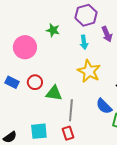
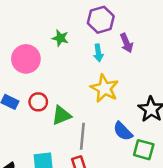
green triangle: (54, 93) -> (62, 115), turned -30

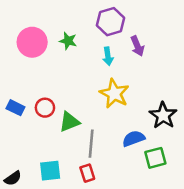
pink circle: (26, 59) -> (32, 42), moved
blue semicircle: (123, 131) -> (134, 139), turned 115
green square: (144, 150) -> (155, 158), turned -30

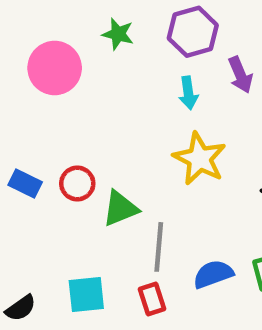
green star: (68, 41) -> (118, 34), moved
blue semicircle: (134, 139) -> (213, 274), moved

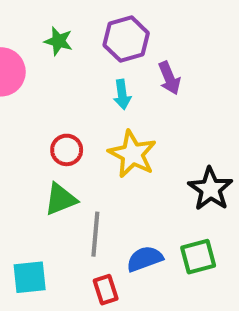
red circle: (77, 184) -> (67, 150), moved
red rectangle: (152, 299) -> (106, 290), moved

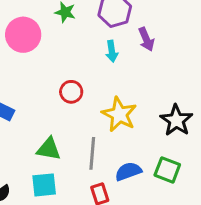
yellow star: (132, 154) -> (119, 114), moved
green triangle: (60, 199) -> (49, 149), moved, turned 32
green square: (198, 257) -> (167, 170), turned 36

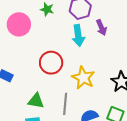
cyan arrow: (112, 51) -> (78, 35), size x1.5
red circle: (71, 92) -> (51, 63), size x1.5

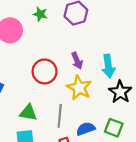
purple arrow: (101, 27) -> (77, 61), moved
cyan arrow: (78, 35) -> (108, 66), moved

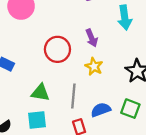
cyan arrow: (108, 66) -> (125, 17), moved
yellow star: (79, 88) -> (94, 66), size x0.7

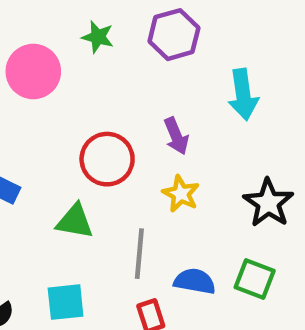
green triangle: (40, 93) -> (75, 221), moved
blue semicircle: (101, 110) -> (195, 281), turned 30

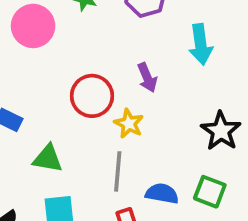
yellow star: (181, 194) -> (129, 124), moved
green triangle: (75, 221) -> (48, 159), moved

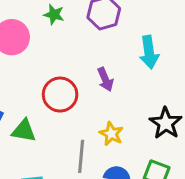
yellow star: (129, 124) -> (111, 134), moved
green triangle: (48, 159) -> (24, 131), moved

